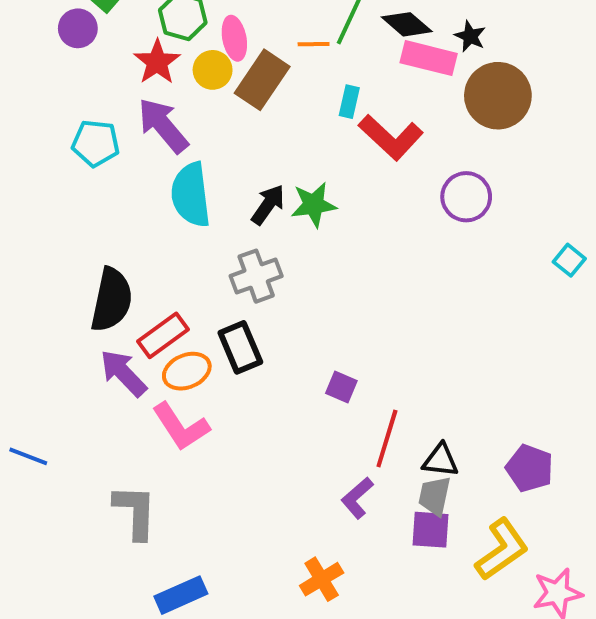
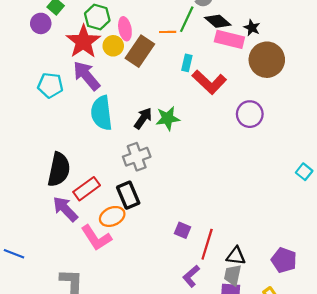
red star: (157, 62) -> (83, 42), size x1.4
cyan square: (569, 260) -> (304, 172), moved
orange ellipse: (187, 371) -> (112, 216), moved
purple square: (341, 387) -> (183, 230), moved

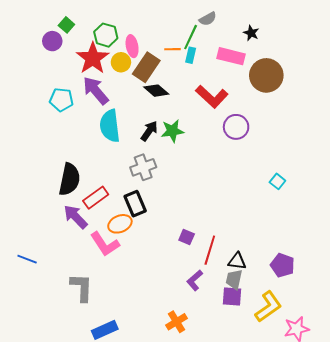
black diamond: (218, 21) -> (156, 91), moved
black star: (252, 28) -> (251, 33), moved
cyan rectangle: (187, 63) -> (191, 55), moved
purple circle: (250, 114) -> (236, 127), moved
cyan square: (304, 172) -> (277, 181), moved

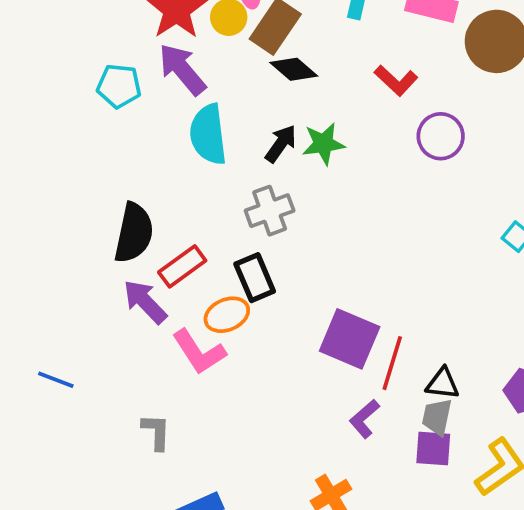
red L-shape: (212, 97) -> (396, 80), size x0.7
purple square: (187, 237) -> (350, 339), size x2.0
gray L-shape: (82, 287) -> (156, 432), size x0.7

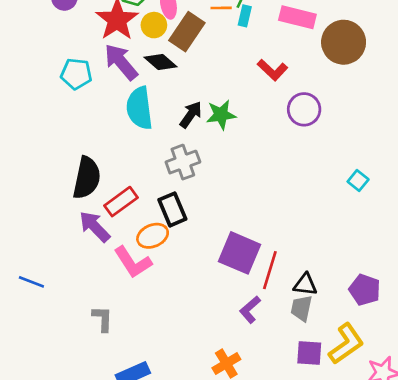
black diamond: (294, 69) -> (160, 62), moved
purple square: (433, 449) -> (309, 353), moved

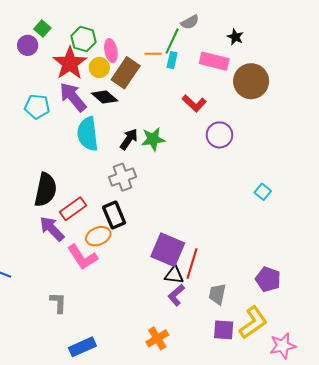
black triangle: (305, 285) -> (174, 275), moved

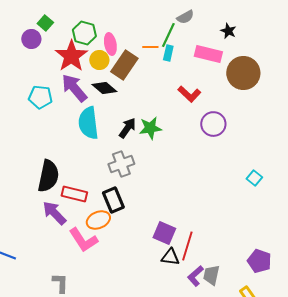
red rectangle: (73, 209) -> (74, 194), turned 50
purple square: (168, 250) -> (164, 233), size x0.7
purple L-shape: (176, 295) -> (195, 276), moved

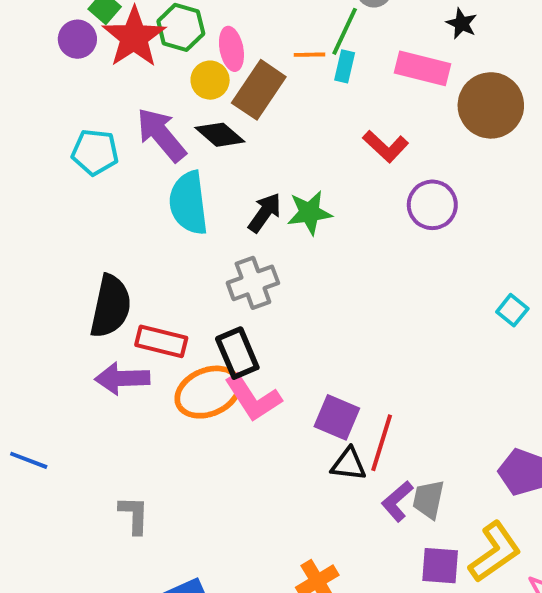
red star: (71, 56) -> (134, 37), moved
purple arrow: (54, 213) -> (122, 378), turned -48
orange ellipse: (98, 220) -> (208, 392), size x1.4
pink L-shape: (83, 240) -> (253, 398), moved

